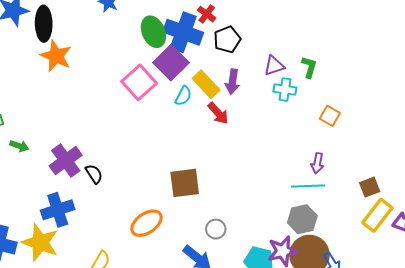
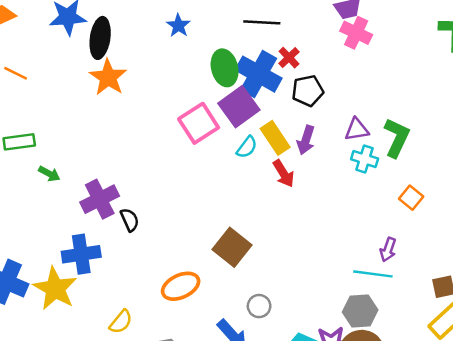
green L-shape: (309, 67) -> (397, 138), size x1.5
brown square: (185, 183) -> (232, 247), turned 36

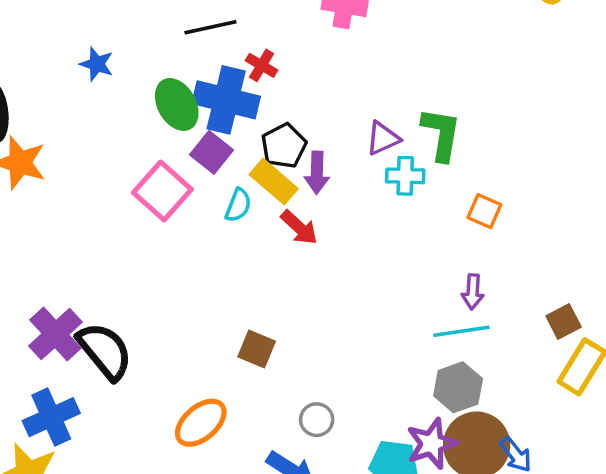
black pentagon: (308, 91) -> (284, 146), moved
purple square: (239, 107) -> (212, 152), size x0.7
black semicircle: (130, 220) -> (105, 351), size x1.8
brown square: (232, 247) -> (257, 349), size x0.7

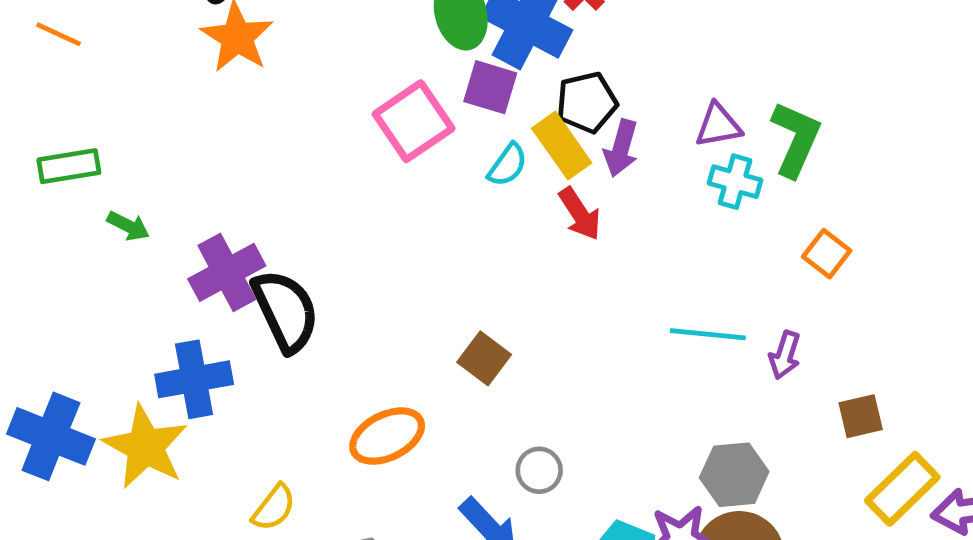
purple square: (212, 152) -> (490, 87), turned -36
brown square: (564, 321) -> (861, 416), moved
cyan line: (461, 331) -> (708, 334), moved

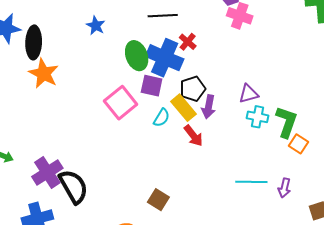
green L-shape: (796, 139) -> (287, 122), moved

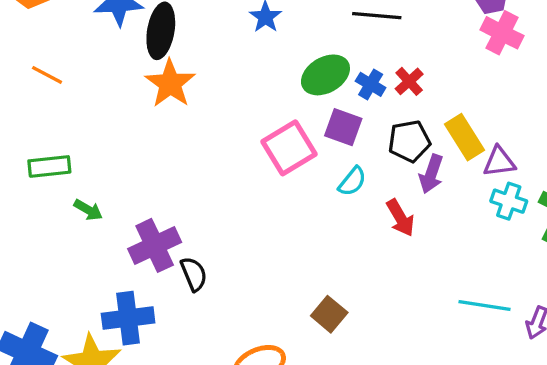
red cross: (188, 42) -> (409, 81), moved
green ellipse: (137, 56) -> (325, 75), turned 72
blue cross: (165, 58) -> (371, 84), size x0.5
yellow rectangle: (184, 108) -> (464, 137), moved
black semicircle: (73, 187) -> (194, 274), size x0.6

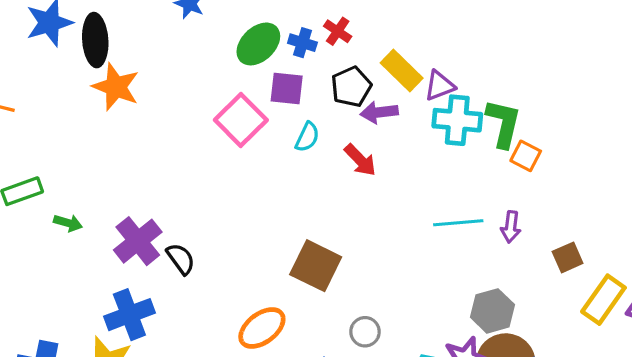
purple arrow: (431, 174) -> (379, 112), turned 78
cyan cross: (509, 201) -> (457, 120), size x1.4
brown square: (329, 314) -> (316, 266), size x1.5

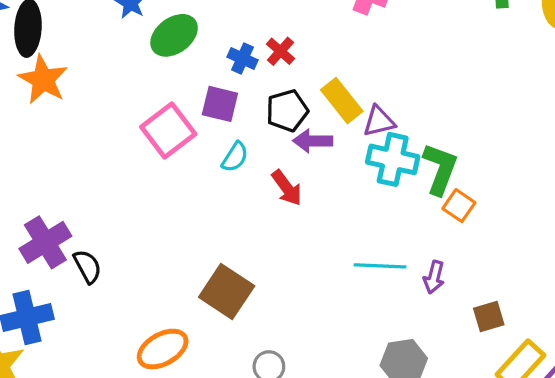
green ellipse: (258, 44) -> (174, 35), moved

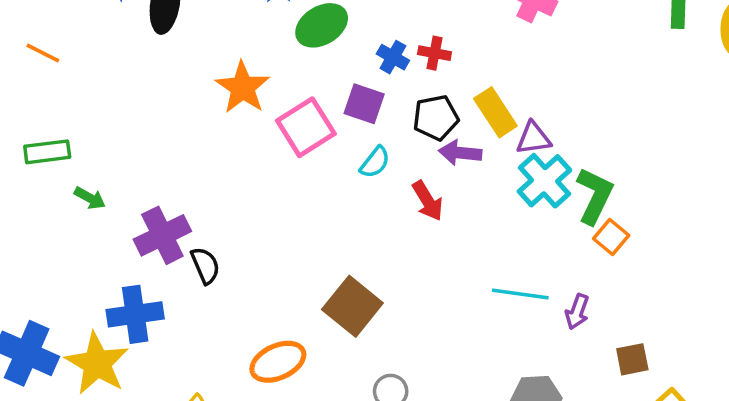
red cross: (280, 51) -> (435, 53), turned -36
orange star: (43, 80) -> (243, 87), moved
cyan cross: (393, 159) -> (544, 181), turned 30

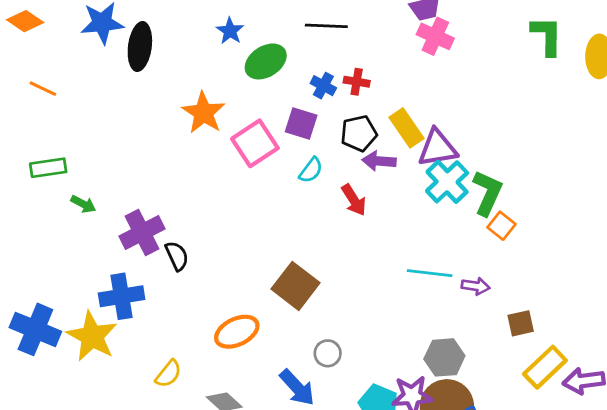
purple triangle: (533, 138) -> (437, 148), size x1.4
purple arrow: (577, 312) -> (476, 286), turned -100

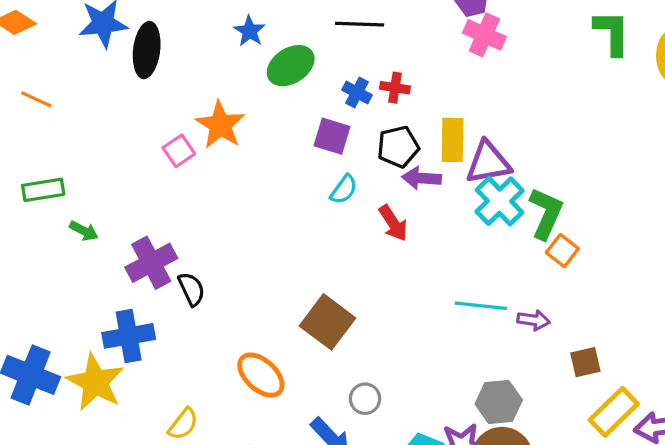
yellow rectangle: (406, 128) -> (453, 140), turned 36
pink square: (255, 143) -> (179, 151), moved, size x0.6
orange ellipse: (237, 332) -> (261, 375), turned 69

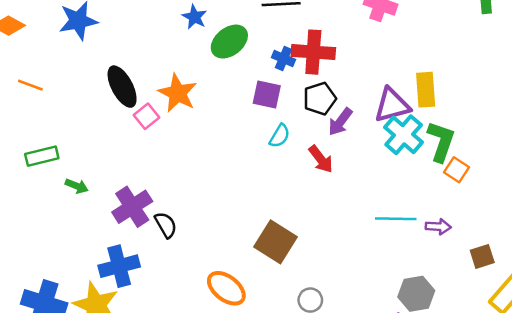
black ellipse: (147, 50) -> (122, 87), moved, turned -30
red cross: (395, 88) -> (313, 52), size x1.8
yellow rectangle: (453, 140) -> (426, 90), moved
purple arrow: (422, 178) -> (340, 122), turned -52

